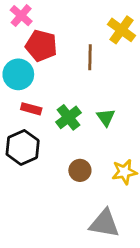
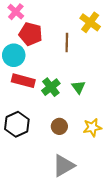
red rectangle: (31, 109) -> (23, 81), size x1.5
black hexagon: (23, 147) -> (17, 124), moved
gray triangle: (104, 223) -> (64, 166), moved, turned -40

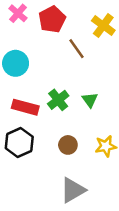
red pentagon: (31, 34) -> (52, 19), moved, turned 30
brown line: (67, 42) -> (76, 49), turned -36
red rectangle: (23, 81) -> (25, 107), moved

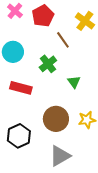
green cross: (58, 100) -> (48, 64), moved
black hexagon: (19, 143) -> (19, 136), moved
brown circle: (68, 145) -> (56, 119), size x1.6

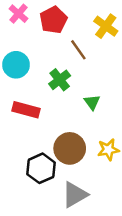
black hexagon: (19, 136) -> (41, 168), moved

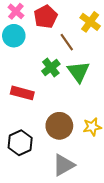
cyan circle: (16, 65) -> (14, 36), moved
green triangle: (92, 102) -> (78, 72), moved, size x1.6
black hexagon: (41, 168) -> (20, 143), moved

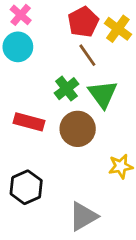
red pentagon: (46, 17) -> (83, 22), moved
brown circle: (59, 126) -> (78, 129), moved

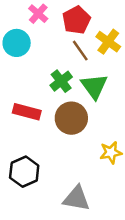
pink cross: (21, 15) -> (38, 14), moved
yellow cross: (118, 29) -> (108, 42), moved
gray triangle: (83, 216) -> (76, 198), turned 40

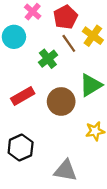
green cross: (61, 81) -> (48, 59), moved
green triangle: (94, 86) -> (91, 85), moved, turned 35
red rectangle: (27, 112) -> (23, 96), turned -45

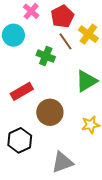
green cross: (48, 59) -> (46, 56), turned -30
brown circle: (61, 101) -> (50, 112), moved
gray triangle: (65, 171) -> (62, 162), turned -30

